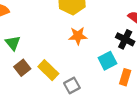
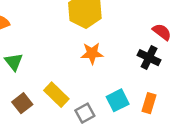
cyan square: (107, 61) -> (118, 100), moved
brown square: (22, 68) -> (22, 103), moved

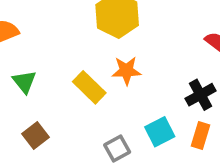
black cross: (149, 58) -> (201, 95), moved, turned 35
yellow rectangle: (56, 95) -> (89, 87), moved

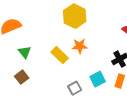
brown square: (36, 136) -> (22, 77), moved

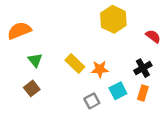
yellow hexagon: (75, 16) -> (113, 19), moved
orange star: (80, 46) -> (100, 69), moved

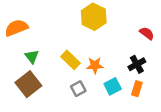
yellow hexagon: (113, 19) -> (94, 17), moved
brown square: (32, 88) -> (28, 84), size x1.6
gray square: (92, 101) -> (78, 89), moved

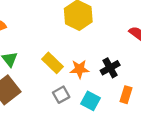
black cross: (137, 64) -> (110, 68), moved
cyan square: (113, 86) -> (90, 101), moved, turned -35

